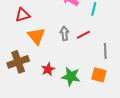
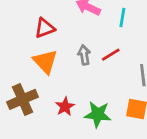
red triangle: (23, 15) -> (45, 28), moved

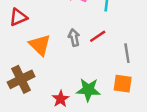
red triangle: (45, 28) -> (18, 17), moved
red star: (65, 107) -> (61, 99), moved

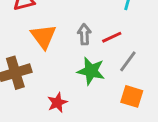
gray line: (127, 53) -> (128, 61), moved, turned 36
green star: (88, 90) -> (91, 71), moved

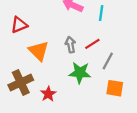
red star: (57, 103) -> (48, 94), moved

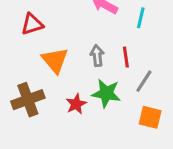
red line: (92, 44) -> (126, 57), turned -70
red star: (48, 94) -> (76, 104), moved

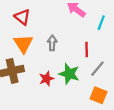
red triangle: (32, 24) -> (22, 17), turned 49
gray arrow: (97, 56) -> (52, 43), moved
orange triangle: (55, 60) -> (23, 44), moved

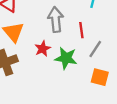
gray arrow: (52, 43) -> (56, 19), moved, size x1.5
red star: (46, 79) -> (43, 49), moved

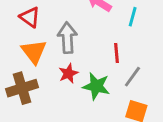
gray arrow: (56, 19) -> (67, 38), moved

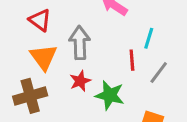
cyan line: (133, 17) -> (149, 38), moved
gray line: (132, 77) -> (159, 73), moved

